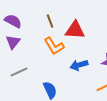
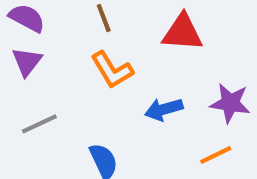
red triangle: (75, 30) -> (182, 33), moved

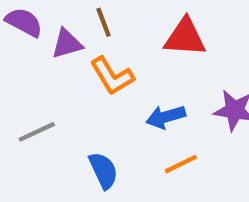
purple triangle: (27, 62) -> (67, 44), moved, turned 36
orange line: (216, 155) -> (181, 164), moved

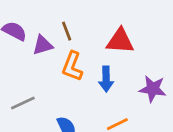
orange L-shape: (112, 76) -> (72, 66), turned 52
blue arrow: (166, 117) -> (106, 79), moved, turned -75

